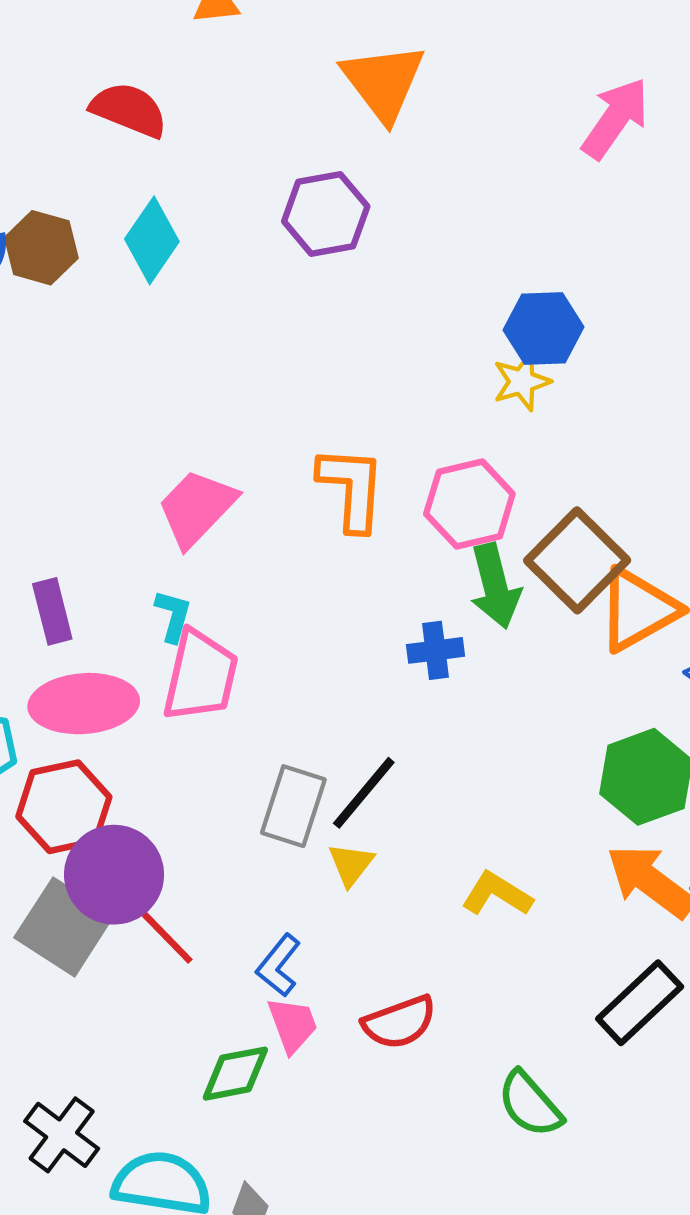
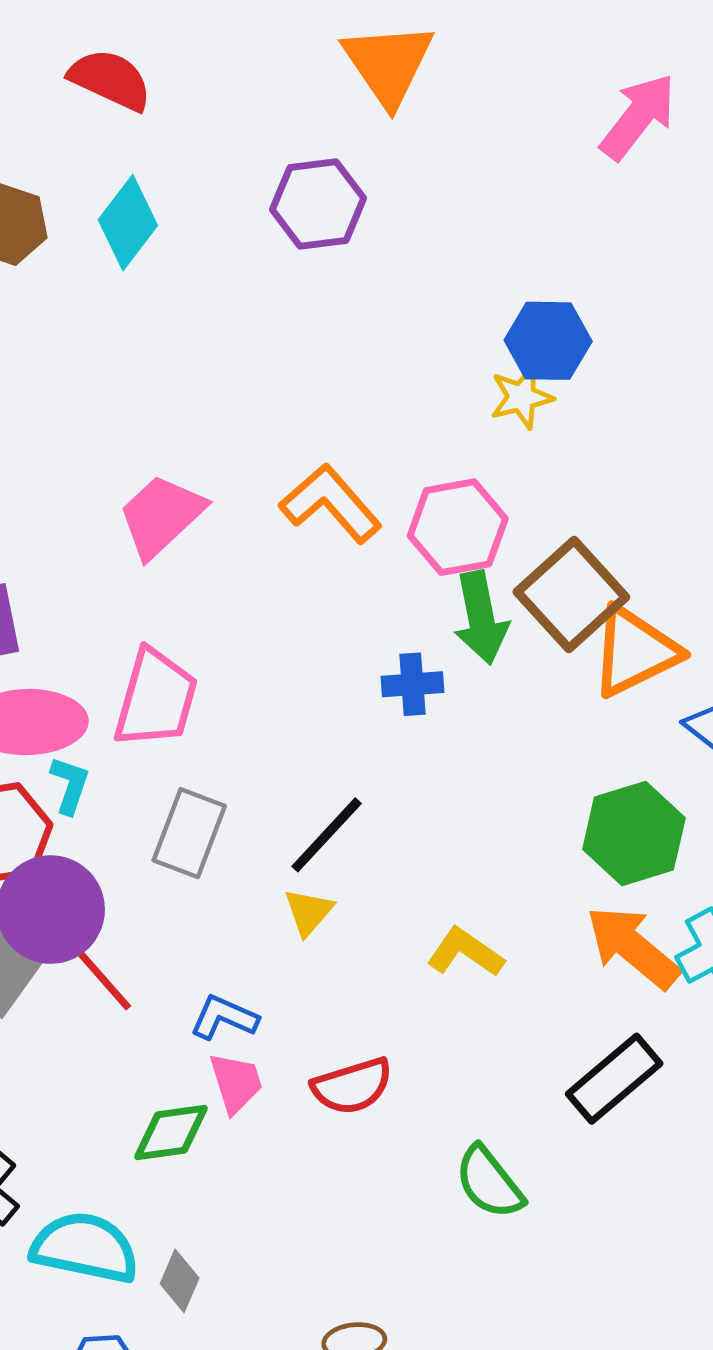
orange L-shape: (352, 488) -> (331, 503), turned -48
cyan L-shape: (173, 616) -> (70, 785), moved
gray rectangle: (293, 806) -> (189, 833), moved
blue L-shape: (279, 965) -> (224, 1017), turned 72

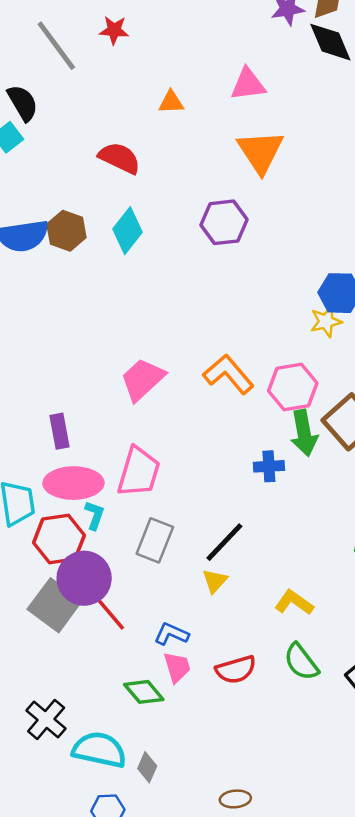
green diamond: (171, 1132) -> (144, 692), turned 57
green semicircle: (489, 1182) -> (301, 662), moved

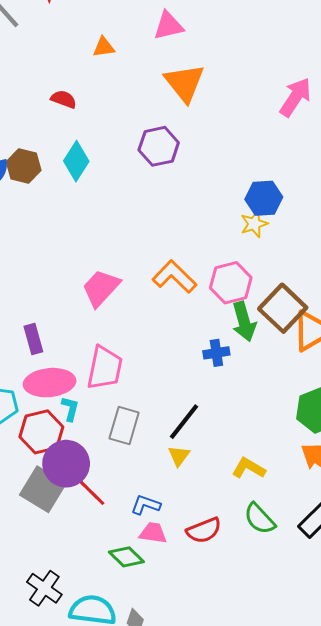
red semicircle: (119, 158) -> (64, 99), size x0.7
pink trapezoid: (177, 667) -> (153, 533), turned -60

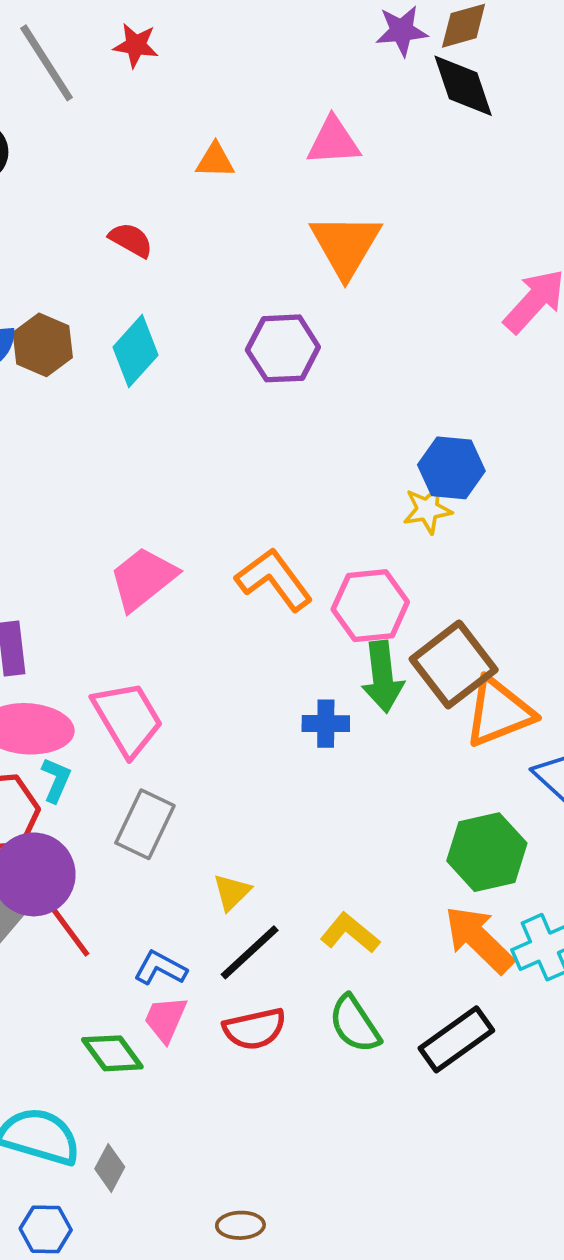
pink trapezoid: (105, 368) -> (127, 719), turned -51
black line: (184, 422) -> (250, 952), moved
pink trapezoid: (153, 533) -> (165, 1019), turned -84

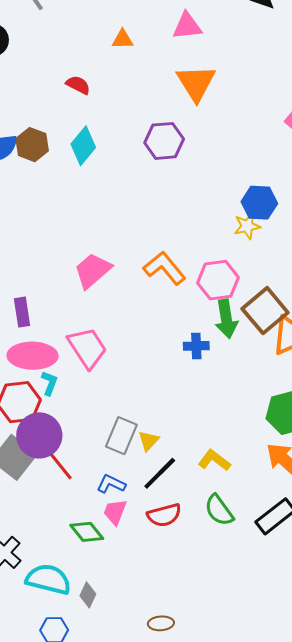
gray rectangle: (145, 824) -> (121, 436), moved

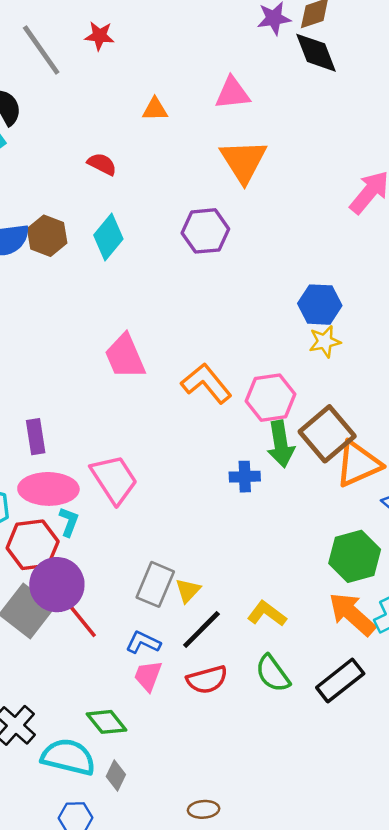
yellow star: (247, 226) -> (325, 342), moved
pink trapezoid: (93, 271) -> (125, 356), moved, turned -72
green diamond: (87, 532) -> (107, 722), moved

